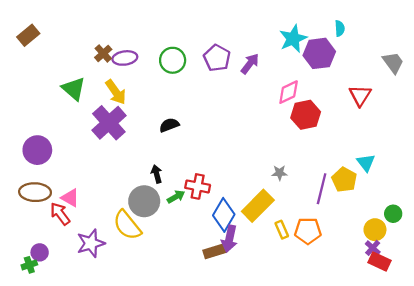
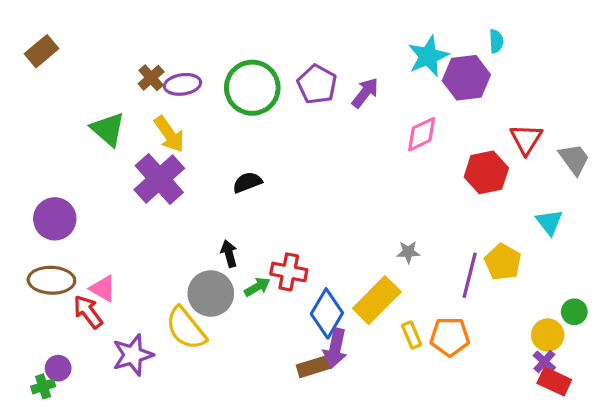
green circle: (173, 60) -> (252, 88), size x1.4
gray trapezoid: (393, 63) -> (574, 159), moved
red hexagon: (306, 115) -> (486, 172), moved
cyan triangle: (366, 163) -> (549, 222), moved

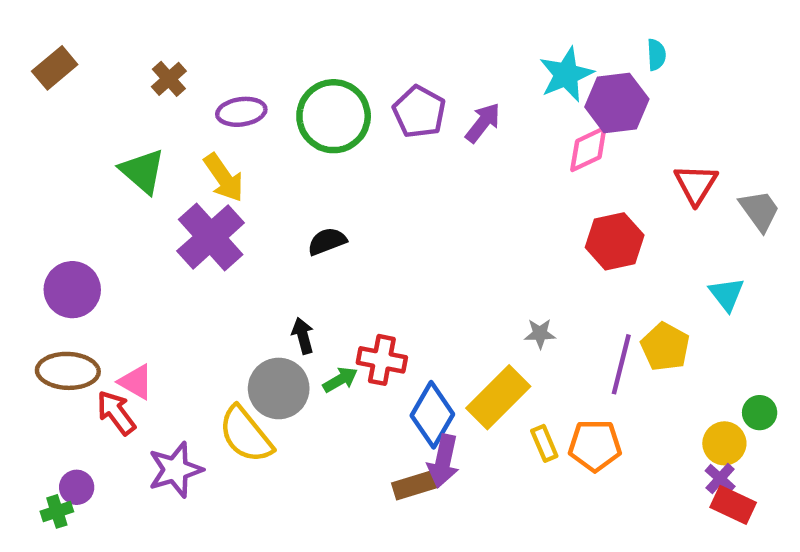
brown cross: (151, 78) -> (169, 79), moved
pink diamond: (422, 134) -> (588, 149), moved
red hexagon: (486, 172) -> (615, 241), moved

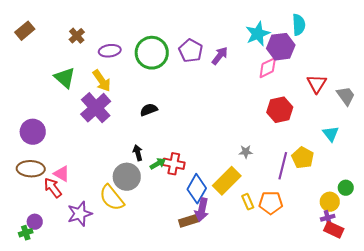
cyan semicircle: (656, 55) -> (299, 25), size x1.5
green arrow: (340, 380) -> (158, 164), moved
purple cross: (720, 479) -> (328, 218), turned 32

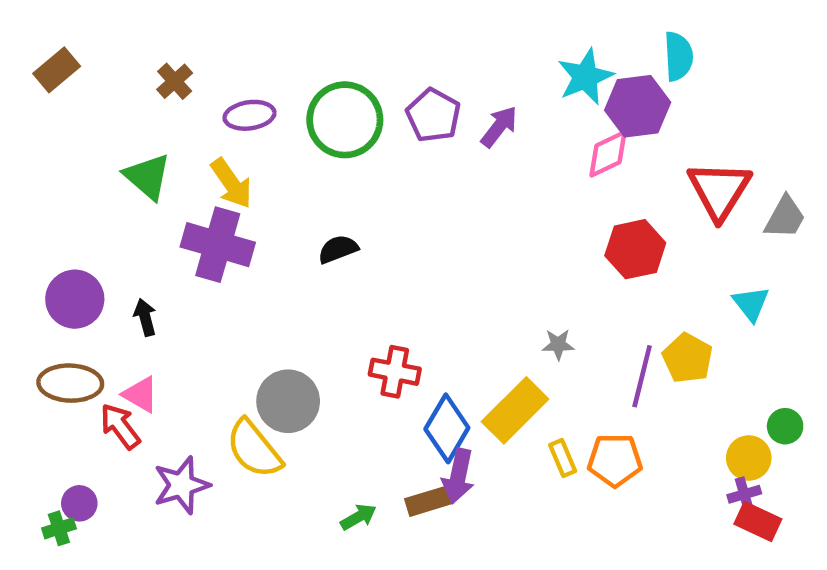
red triangle: (317, 84) -> (719, 190), size x1.4
gray trapezoid: (346, 96) -> (785, 217), turned 65
purple cross: (96, 108) -> (218, 245), turned -32
black arrow: (138, 153) -> (145, 317), moved
green arrow: (158, 164) -> (358, 517), moved

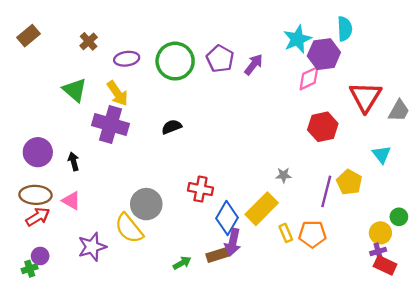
red arrow: (120, 426) -> (38, 217), moved, turned 95

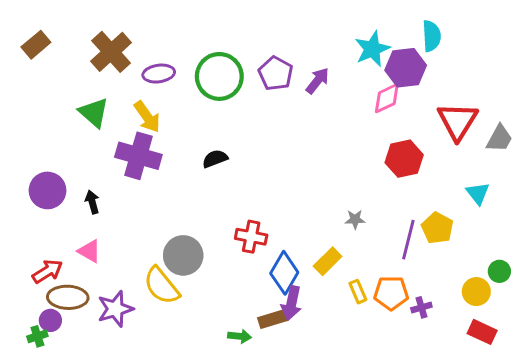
brown cross: (89, 41) -> (111, 52), size x1.8
brown ellipse: (35, 195) -> (68, 297), moved
yellow rectangle: (262, 209) -> (328, 261), size x0.7
purple cross: (378, 251) -> (421, 307), moved
green arrow: (182, 263) -> (240, 336), moved, turned 36

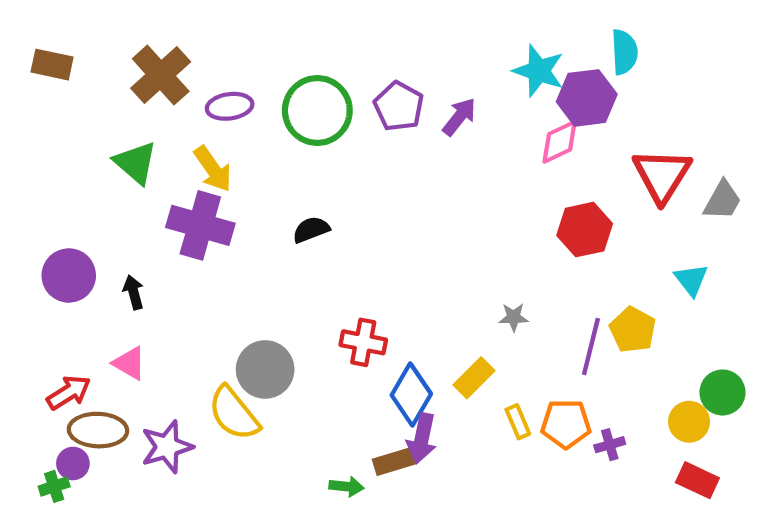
brown rectangle: (36, 45) -> (52, 65), turned 52
cyan star: (372, 49) -> (539, 71), turned -30
green circle: (499, 271) -> (722, 392), size x1.4

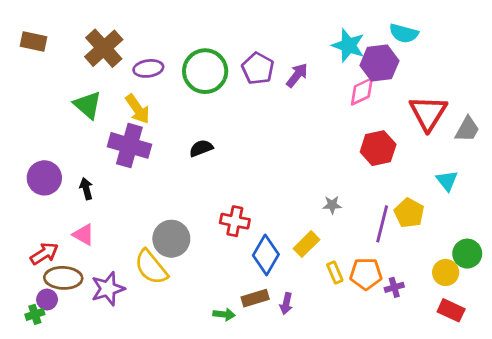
cyan semicircle: (624, 52) -> (404, 33), turned 108
purple arrow: (422, 438) -> (286, 304), moved, size x0.7

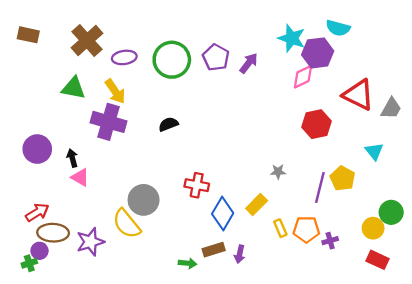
green triangle: (88, 105) -> (73, 88), turned -30
red triangle: (428, 113) -> (358, 95), turned -36
pink triangle: (84, 235) -> (80, 177), moved

